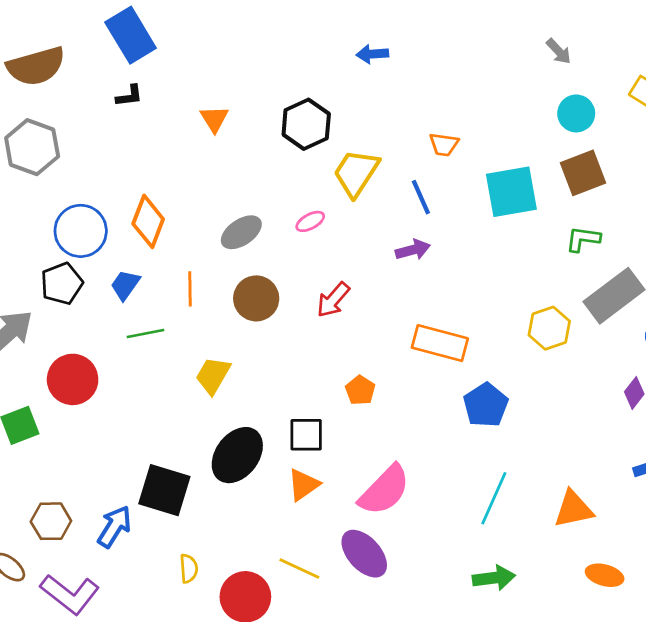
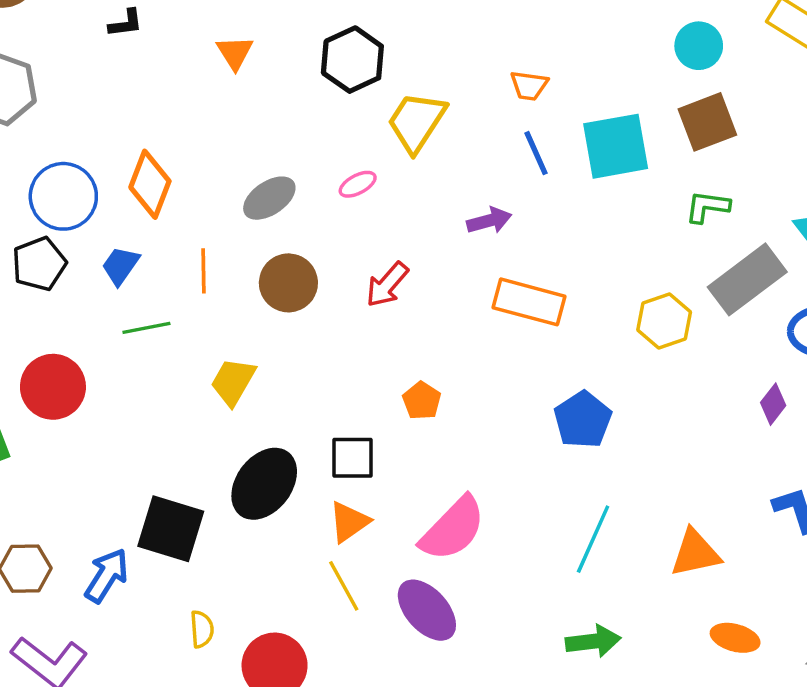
blue line: (421, 197) -> (536, 153), moved
orange rectangle: (440, 343) -> (529, 302), moved
yellow line: (299, 568) -> (344, 586), moved, turned 36

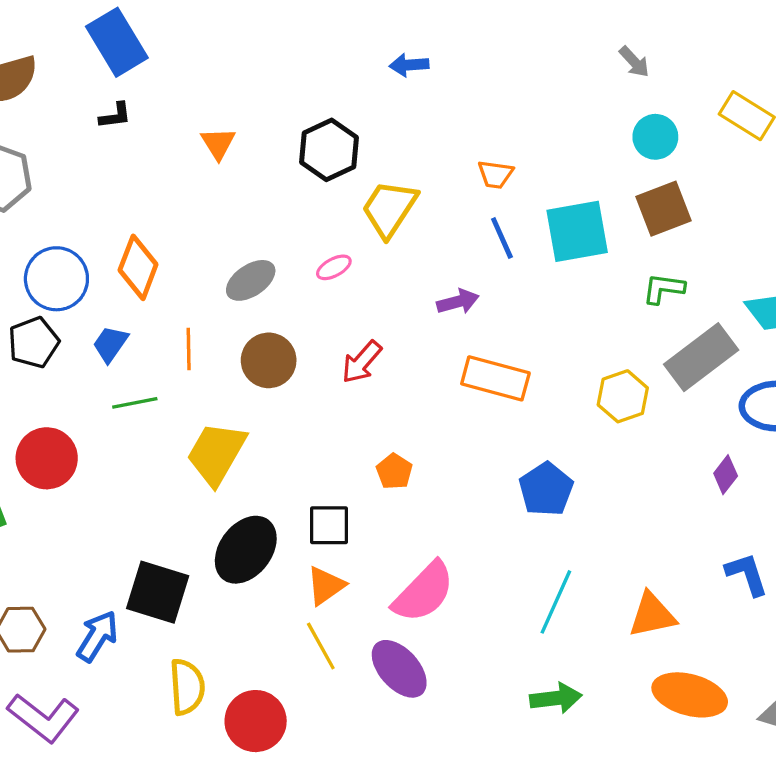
yellow trapezoid: (233, 382) -> (216, 453), size x1.4
yellow semicircle: (202, 629) -> (187, 687), size x1.6
orange ellipse: (735, 638) -> (690, 695), size x1.6

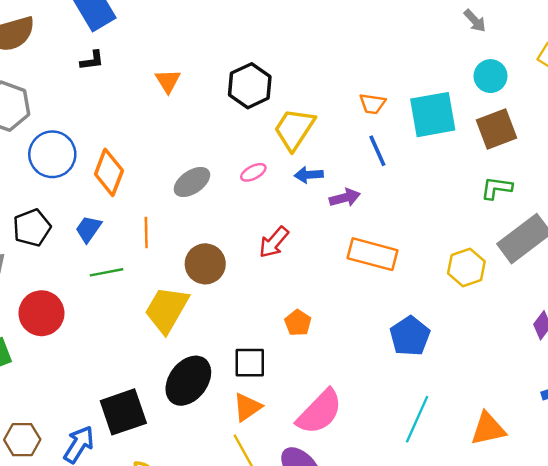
blue arrow: (409, 65) -> (309, 175), moved
cyan square: (577, 231) -> (433, 115), moved
blue circle: (56, 279) -> (52, 154), moved
brown circle: (269, 360) -> (205, 264), moved
black square: (158, 592) -> (123, 412), turned -36

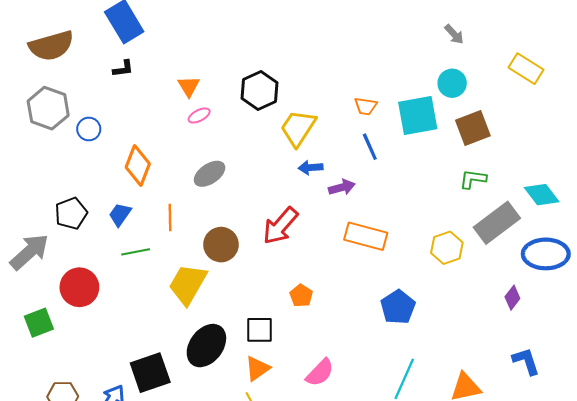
cyan circle: (491, 76) -> (452, 83), moved
blue circle: (52, 154) -> (89, 129), moved, size x0.6
pink ellipse: (253, 172) -> (199, 115), moved
red arrow: (274, 242) -> (280, 226), size x1.4
pink semicircle: (320, 412) -> (320, 373), size x0.7

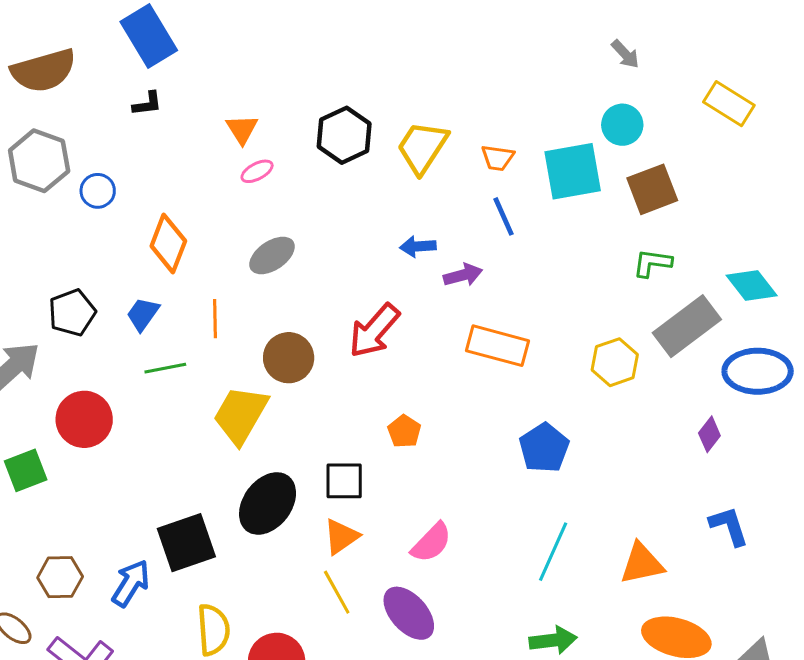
yellow trapezoid: (298, 128) -> (422, 147), moved

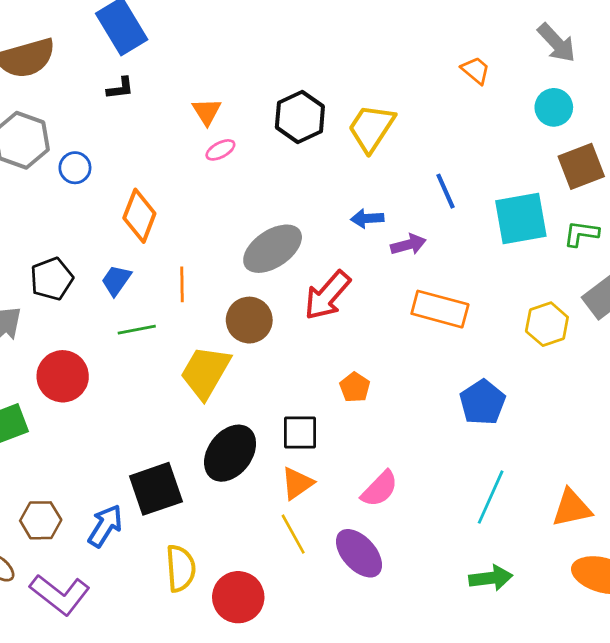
gray arrow: (625, 54) -> (557, 43), size x1.5
orange trapezoid: (498, 158) -> (476, 70), moved, turned -148
cyan square: (573, 171) -> (521, 219), moved
gray ellipse: (272, 255) -> (273, 249), moved, size x1.4

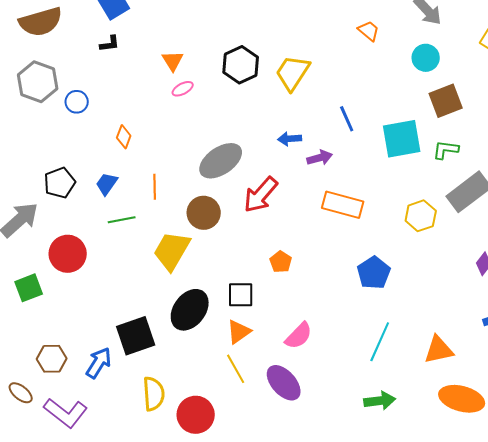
orange diamond: (139, 216) -> (124, 137), size x0.6

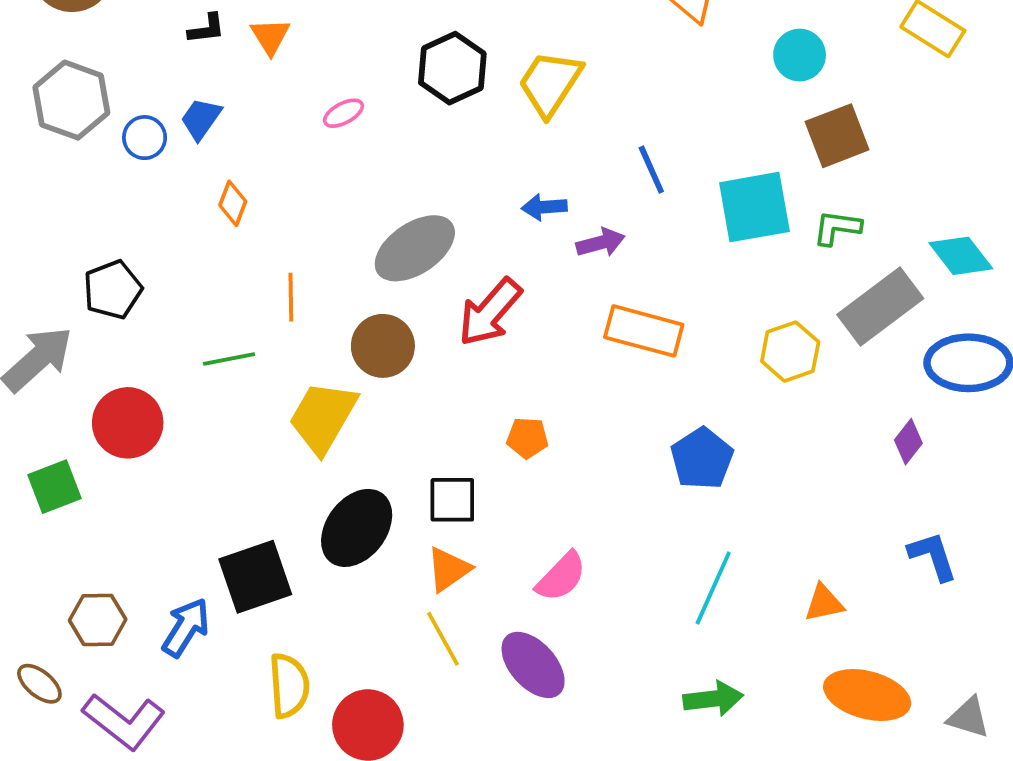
orange triangle: (173, 61) -> (270, 36), moved
blue trapezoid: (107, 184) -> (201, 119), moved
orange pentagon: (281, 262) -> (527, 438), turned -30
orange triangle: (439, 350) -> (824, 603), size x0.7

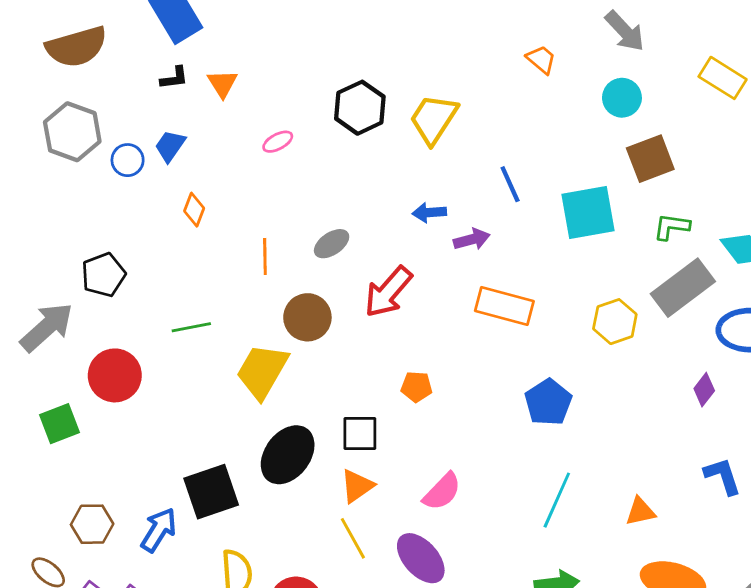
green L-shape: (837, 228) -> (672, 227), moved
gray ellipse: (415, 248) -> (332, 244), size x0.6
orange line: (291, 297) -> (265, 256), moved

